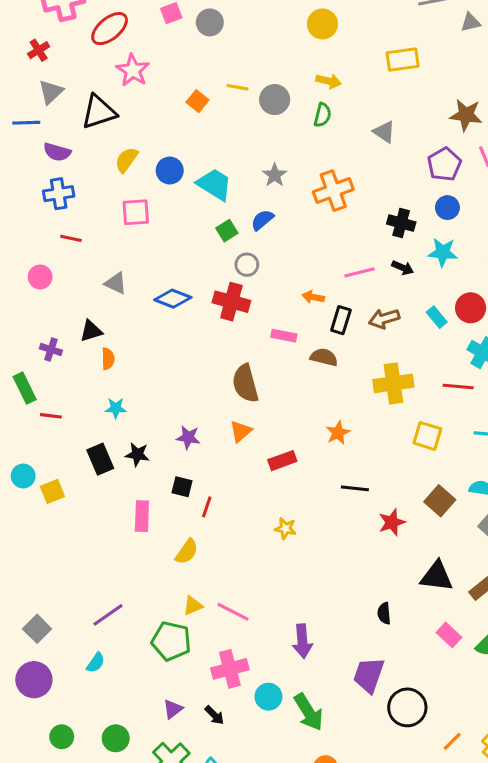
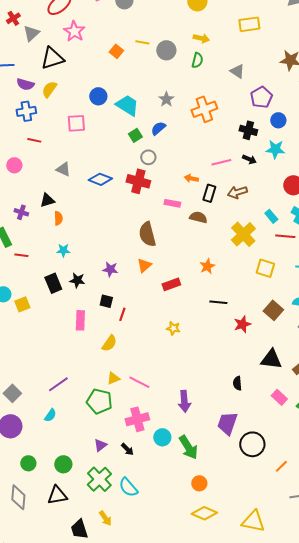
gray triangle: (51, 92) -> (31, 33), moved
yellow semicircle: (127, 160) -> (49, 89), moved
purple pentagon: (444, 164) -> (261, 97), moved
cyan rectangle: (437, 317) -> (271, 216), moved
yellow cross: (393, 383) -> (243, 234), turned -35

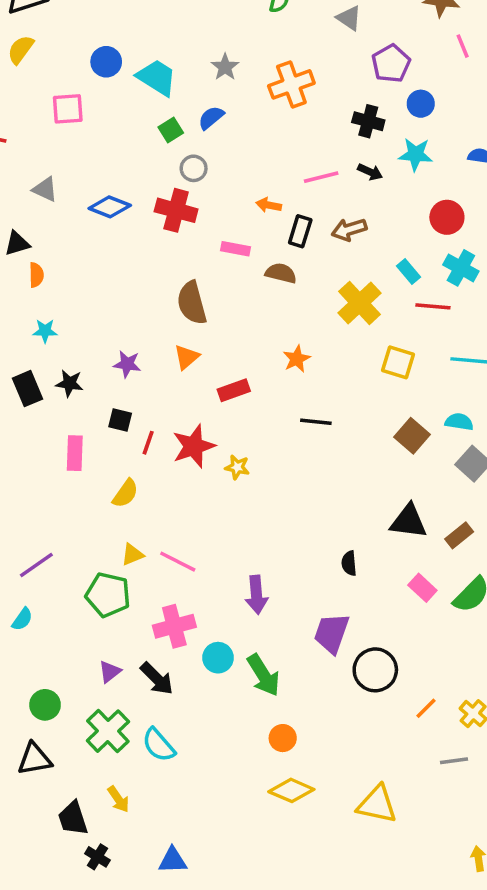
red star: (242, 324) -> (194, 446), moved, size x1.4
black arrow: (127, 449) -> (157, 679), size x1.5

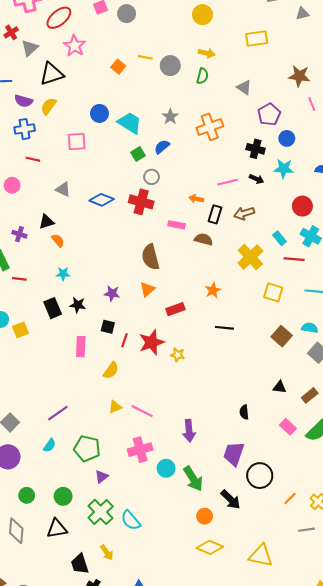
orange semicircle: (36, 275) -> (58, 240), turned -40
black triangle: (408, 521) -> (280, 387), size x0.6
green pentagon: (108, 595) -> (87, 448), moved
black arrow: (157, 679) -> (231, 499), moved

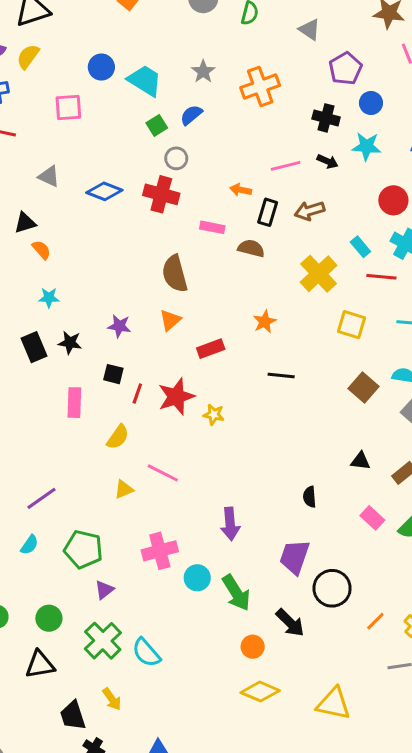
pink line: (142, 411) -> (163, 473), moved

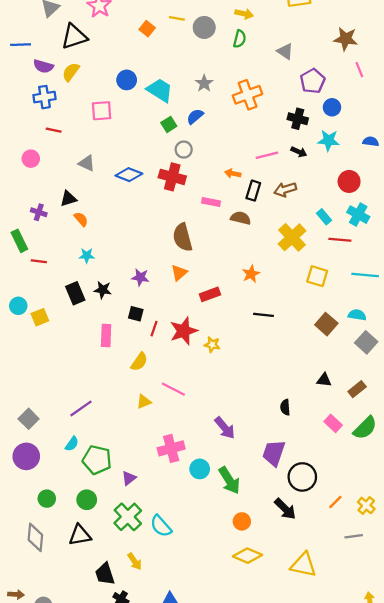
purple arrow: (230, 524) -> (225, 428), turned -35
green pentagon: (83, 549) -> (97, 460), moved
black arrow: (290, 623) -> (285, 509), moved

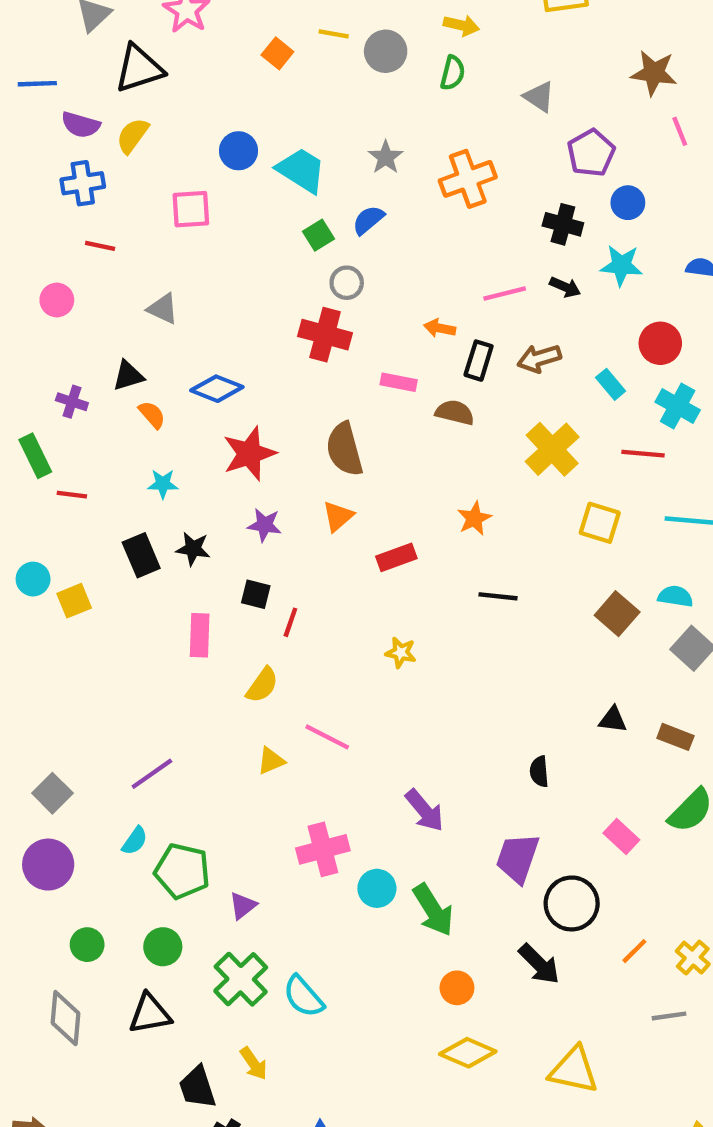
blue diamond: (129, 175) -> (217, 389), moved
cyan rectangle: (324, 217) -> (611, 384), moved
red star: (184, 331) -> (249, 454), moved
brown rectangle: (357, 389) -> (675, 737), turned 60
pink rectangle: (333, 423) -> (621, 836), moved

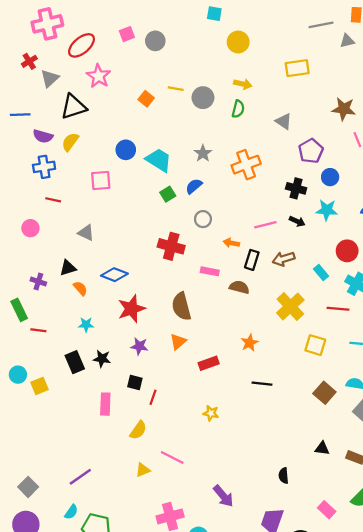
gray circle: (347, 283) -> (203, 219), moved

